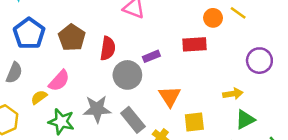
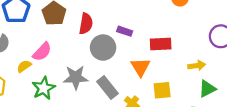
red rectangle: (194, 44) -> (161, 44), moved
purple rectangle: (151, 56) -> (125, 31), turned 40
green star: (61, 122) -> (44, 88), turned 30

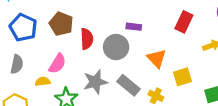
red semicircle: (86, 24) -> (87, 39), moved
red rectangle: (161, 44) -> (184, 22), moved, turned -50
yellow semicircle: (24, 66) -> (43, 81), turned 40

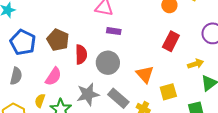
purple rectangle: (134, 27) -> (114, 31), moved
yellow semicircle: (43, 81) -> (40, 101), moved, turned -64

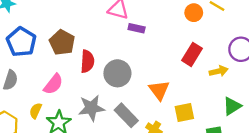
purple rectangle: (114, 31) -> (137, 28), moved
yellow arrow: (196, 64) -> (219, 71), moved

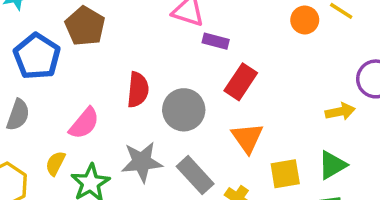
brown pentagon: (62, 42) -> (85, 26), moved
red rectangle: (192, 54) -> (241, 82), moved
green triangle: (232, 106) -> (332, 165), moved

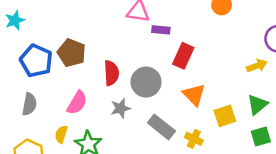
brown pentagon: (85, 26) -> (72, 53), moved
gray star: (142, 162) -> (120, 108), moved, size x0.7

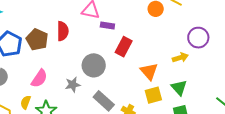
red semicircle: (111, 73) -> (63, 31), moved
orange triangle: (194, 95) -> (149, 71), moved
green triangle: (257, 105) -> (179, 88), turned -36

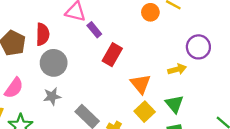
purple rectangle: (107, 26) -> (94, 30), turned 40
gray circle: (94, 65) -> (54, 63), moved
yellow square: (153, 95) -> (145, 112), turned -30

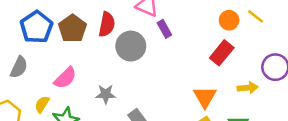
red rectangle: (112, 55) -> (222, 53), moved
gray circle: (54, 63) -> (131, 46), moved

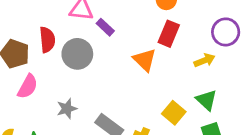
pink semicircle: (65, 78) -> (28, 86), moved
orange triangle: (205, 97) -> (145, 60), moved

